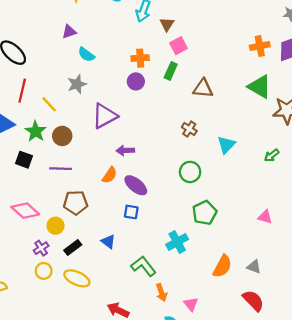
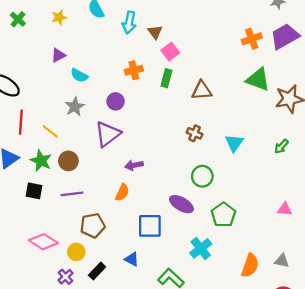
purple circle: (136, 81) -> (116, 101), moved
purple ellipse: (136, 185) -> (181, 204), moved
blue square: (131, 212) -> (150, 226), size x1.6

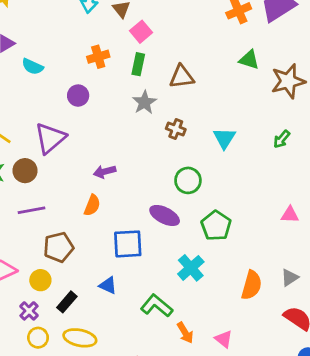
green triangle: (258, 79) -> (249, 60), size x0.7
gray star: (75, 107) -> (144, 102), moved
purple triangle: (108, 134) -> (50, 138), moved
gray triangle: (282, 261) -> (290, 278), turned -42

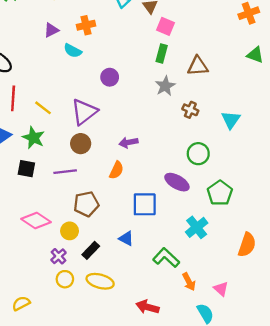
pink square: (141, 32) -> (166, 26), turned -30
orange cross: (98, 57) -> (86, 25), moved
brown circle: (25, 171) -> (81, 144), moved

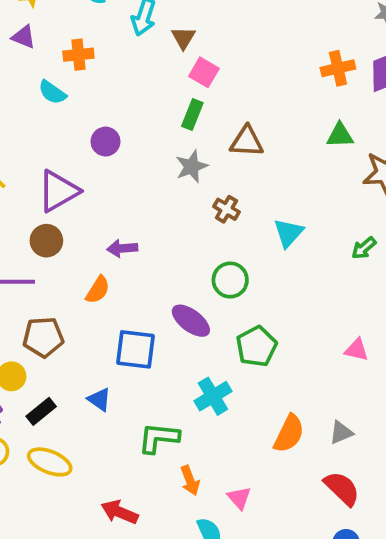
purple triangle: (51, 30) -> (24, 37), moved, turned 42
green triangle: (255, 55) -> (340, 135), turned -30
green L-shape: (166, 258) -> (159, 438), turned -44

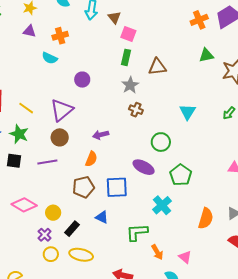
brown cross: (226, 209) -> (136, 110), moved
brown pentagon: (43, 337) -> (83, 187), moved

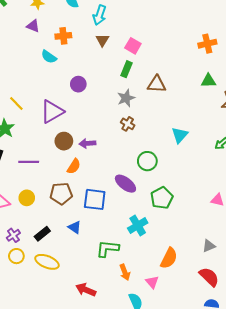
brown triangle: (114, 17) -> (102, 40), moved
brown circle: (60, 137) -> (64, 141), moved
yellow circle: (53, 213) -> (27, 198), moved
orange semicircle: (206, 218) -> (169, 258), moved

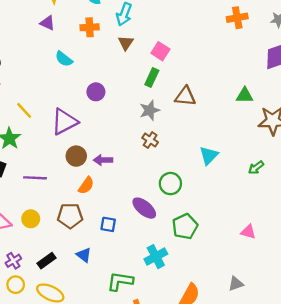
orange cross: (63, 36) -> (90, 27), moved
orange cross: (207, 44) -> (237, 18), moved
blue square: (95, 199) -> (108, 224), size x0.6

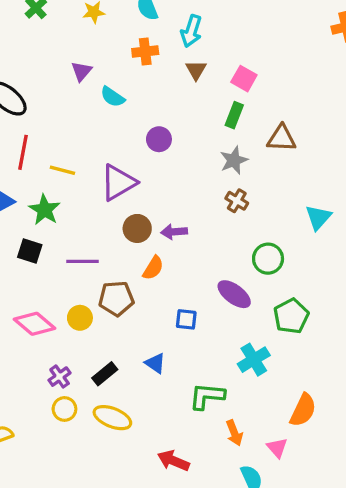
purple triangle: (47, 23) -> (81, 71), moved, turned 49
yellow line: (24, 110) -> (62, 170), turned -30
brown pentagon: (70, 216) -> (116, 298), moved

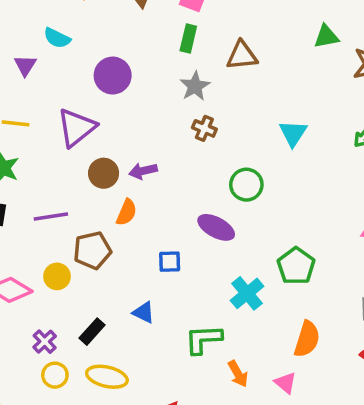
purple triangle: (81, 71) -> (25, 65), moved
purple circle: (159, 139) -> (113, 76), size x1.4
green pentagon: (291, 316) -> (296, 266), moved

